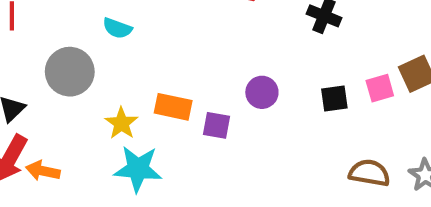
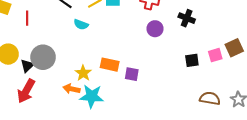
gray circle: (70, 72) -> (43, 57), moved
purple circle: (262, 92) -> (155, 29), moved
orange arrow: (43, 171) -> (72, 89), moved

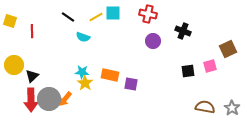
brown square: (234, 48) -> (228, 49), moved
gray circle: (43, 57) -> (49, 99), moved
orange arrow: (72, 89) -> (65, 99), moved, turned -63
red arrow: (26, 91) -> (31, 100), turned -30
cyan star: (92, 96) -> (82, 72), moved, size x0.6

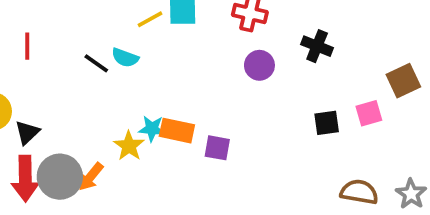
black line: (68, 17) -> (96, 63), moved
cyan star: (82, 72) -> (152, 129), moved

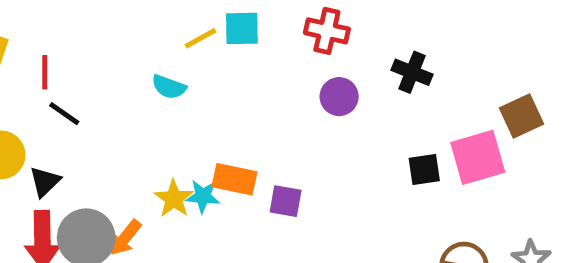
black line: (96, 63) -> (64, 114), moved
pink square: (369, 113) -> (478, 157), size x1.6
cyan star: (152, 129) -> (203, 196), moved

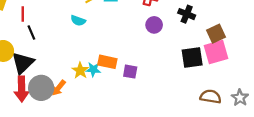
black line: (64, 114) -> (31, 33), turned 32
brown square: (522, 116) -> (216, 34), moved
black square: (424, 170) -> (192, 57), size x1.5
black triangle: (45, 182) -> (23, 63), size x1.6

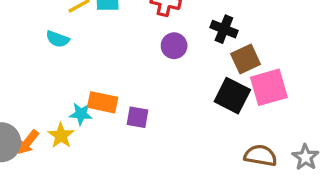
brown square: (216, 34) -> (246, 59), moved
black square: (192, 57) -> (232, 96), turned 35
yellow star: (80, 71) -> (61, 136), moved

